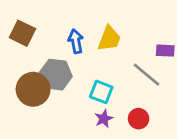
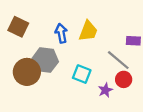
purple star: (104, 119) -> (105, 90), moved
red circle: (139, 119) -> (124, 79), moved

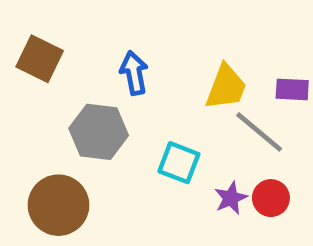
yellow trapezoid: (88, 31) -> (226, 87), moved
brown circle: (27, 72) -> (58, 205), moved
red circle: (124, 79) -> (271, 198), moved

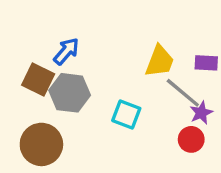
brown square: (40, 59) -> (38, 80), moved
blue arrow: (134, 73) -> (66, 51), moved, turned 52
purple star: (231, 198) -> (201, 113), moved

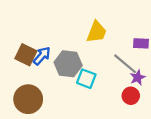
blue arrow: (66, 51) -> (42, 56), moved
yellow trapezoid: (160, 61) -> (97, 32), moved
gray hexagon: (70, 93) -> (68, 64), moved

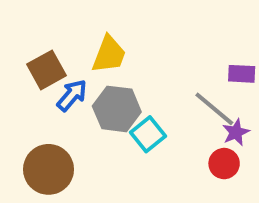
yellow trapezoid: (97, 32) -> (109, 54), moved
brown square: (26, 55) -> (47, 70), moved, turned 35
cyan square: (86, 79) -> (148, 134), turned 30

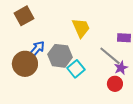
yellow trapezoid: (109, 54) -> (81, 28), moved, turned -45
brown square: (47, 70) -> (24, 16), moved
brown circle: (49, 169) -> (25, 64), moved

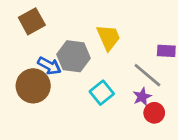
blue arrow: (37, 49) -> (49, 66), turned 78
gray hexagon: (60, 56) -> (74, 56), moved
purple star: (121, 68) -> (142, 97), moved

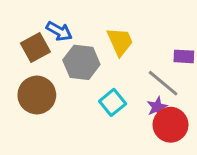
brown square: (32, 21) -> (35, 47), moved
blue arrow: (49, 66) -> (59, 31), moved
red circle: (154, 113) -> (171, 125), size x1.5

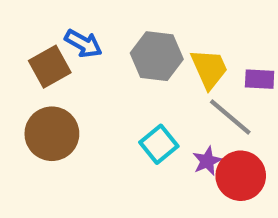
yellow trapezoid: (120, 42) -> (209, 69), moved
gray hexagon: (81, 62) -> (157, 56), moved
purple star: (157, 107) -> (207, 161), moved

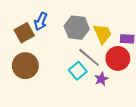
blue arrow: (83, 44) -> (41, 21), turned 84
gray line: (230, 117) -> (89, 57), moved
red circle: (241, 176) -> (118, 58), moved

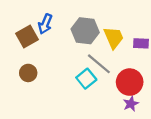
red circle: (118, 58) -> (130, 82), moved
brown circle: (25, 66) -> (28, 73), size x0.6
purple star: (101, 79) -> (131, 104), moved

